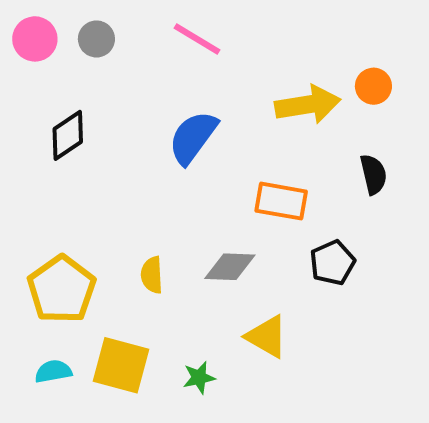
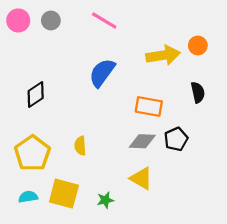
black diamond: (68, 135) -> (36, 94), moved
gray diamond: (230, 267) -> (142, 141), moved

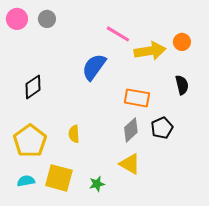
pink line: (104, 20) -> (118, 34), moved
gray diamond: (142, 141) -> (131, 130), turned -45

